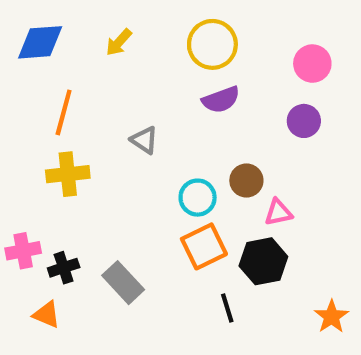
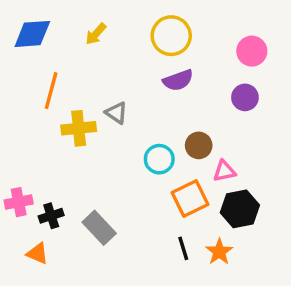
yellow cross: (68, 174) -> (79, 128), moved
orange square: (204, 246) -> (190, 199), moved
black hexagon: (263, 261) -> (240, 209), moved
orange star: (332, 317) -> (219, 252), moved

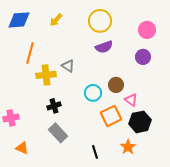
pink triangle: (224, 171) -> (131, 100), turned 48
black cross: (51, 216) -> (54, 106), moved
black line: (183, 248) -> (95, 152), moved

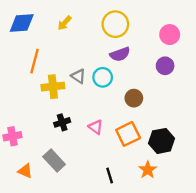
cyan circle: (93, 93) -> (103, 77), moved
pink triangle: (131, 100) -> (96, 127), moved
gray rectangle: (58, 133) -> (54, 161), moved

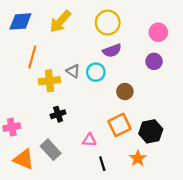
yellow arrow: (64, 23) -> (60, 21), size x1.6
pink triangle: (96, 127) -> (89, 140), moved, turned -32
orange triangle: (25, 171) -> (24, 159), size x1.5

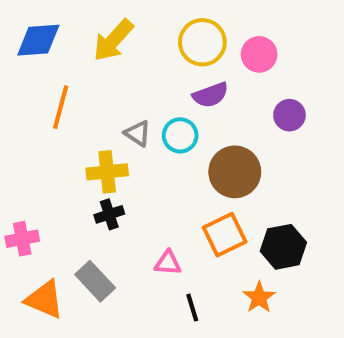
pink circle: (158, 32) -> (259, 54), moved
yellow cross: (49, 81) -> (107, 172), moved
brown circle: (125, 92) -> (235, 172), size x1.6

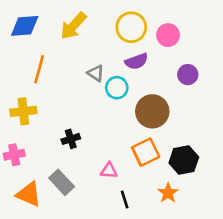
gray triangle: (138, 133) -> (96, 73), moved
yellow cross: (107, 172) -> (23, 111), moved

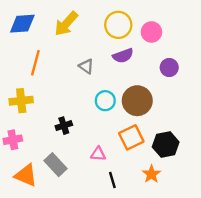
cyan circle: (117, 88) -> (105, 101), moved

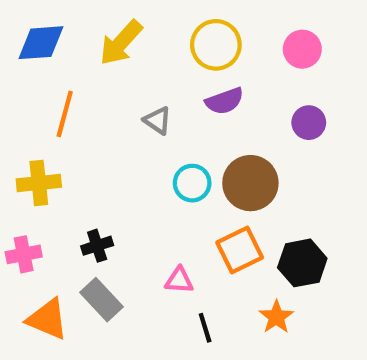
pink circle: (151, 32) -> (302, 49), moved
black cross: (64, 126) -> (97, 246), moved

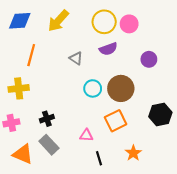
pink circle: (302, 49) -> (129, 24), moved
black hexagon: (302, 263) -> (160, 115), moved

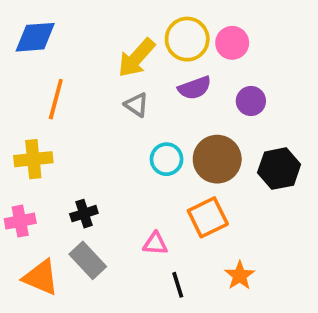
yellow arrow: (58, 21) -> (136, 58), moved
purple circle: (149, 59) -> (251, 101), moved
black hexagon: (160, 115) -> (279, 169), moved

